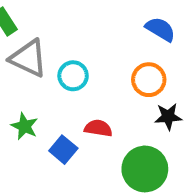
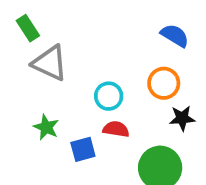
cyan circle: (73, 76) -> (109, 96), moved
blue square: (63, 150) -> (83, 149), turned 35

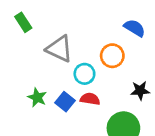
gray triangle: (50, 63) -> (59, 49), moved
orange circle: (164, 83) -> (112, 56), moved
blue square: (83, 149) -> (65, 102), moved, turned -36

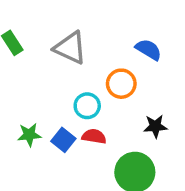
gray triangle: (59, 49) -> (70, 48), moved
green star: (37, 97) -> (29, 135), turned -30

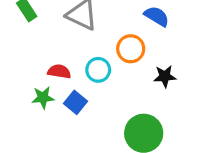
black star: (155, 126) -> (165, 76), moved
red semicircle: (94, 136) -> (59, 71), moved

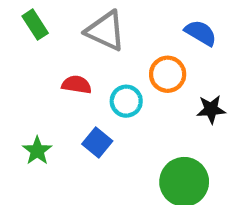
red semicircle: (59, 71) -> (77, 85), moved
green star: (43, 97) -> (37, 151), moved, turned -30

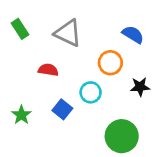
cyan circle: (126, 101) -> (91, 92), moved

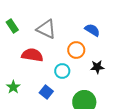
red semicircle: (48, 70) -> (32, 55), size x1.5
blue square: (62, 109) -> (46, 92), moved

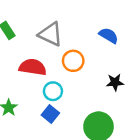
orange circle: (76, 50) -> (73, 61), moved
cyan circle: (62, 71) -> (53, 91), moved

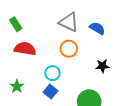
gray triangle: (50, 34) -> (69, 22), moved
red semicircle: (33, 67) -> (25, 49), moved

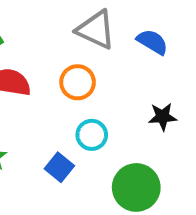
orange circle: (69, 49) -> (78, 82), moved
cyan circle: (52, 73) -> (92, 135), moved

